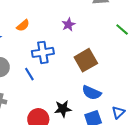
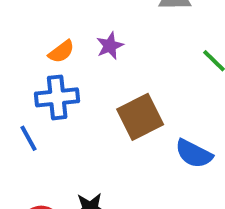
orange semicircle: (23, 25) -> (61, 52), moved
blue semicircle: (92, 93) -> (194, 154), moved

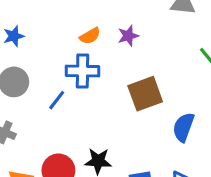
blue line: (29, 138) -> (57, 100), turned 60
blue semicircle: (194, 154) -> (183, 127), turned 76

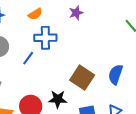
orange semicircle: (90, 36) -> (35, 14), moved
brown square: (145, 94) -> (82, 78), moved, turned -35

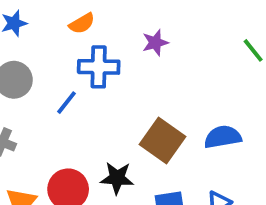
purple star: (76, 13) -> (155, 43), moved
blue semicircle: (116, 74) -> (223, 137), turned 60

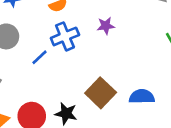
blue cross: (99, 67) -> (65, 36), turned -32

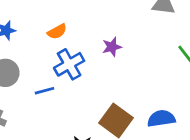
blue line: (40, 57) -> (45, 91), turned 36

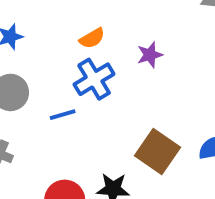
orange semicircle: (57, 32) -> (92, 38), moved

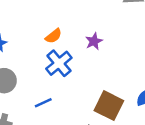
blue line: (63, 115) -> (43, 103), moved

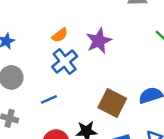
purple star: (94, 41) -> (99, 41), size x1.5

